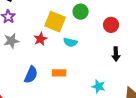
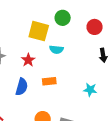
red star: (40, 39) -> (28, 60), moved

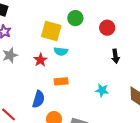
cyan semicircle: (56, 50) -> (61, 51), moved
blue semicircle: (22, 87) -> (38, 99), moved

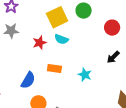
yellow square: (51, 31) -> (57, 17), turned 35
black arrow: (115, 56) -> (113, 57), turned 40
cyan star: (102, 90) -> (85, 75), moved

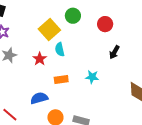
cyan semicircle: (61, 39) -> (60, 49), turned 72
blue semicircle: (28, 80) -> (39, 98), turned -120

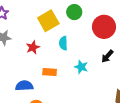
red circle: (105, 24) -> (104, 27), size x1.5
cyan semicircle: (60, 49) -> (63, 43), moved
cyan star: (92, 77) -> (81, 67), moved

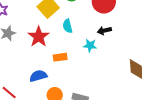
red star: (33, 47) -> (39, 37), size x1.5
black arrow: (107, 56) -> (104, 31), moved, turned 48

